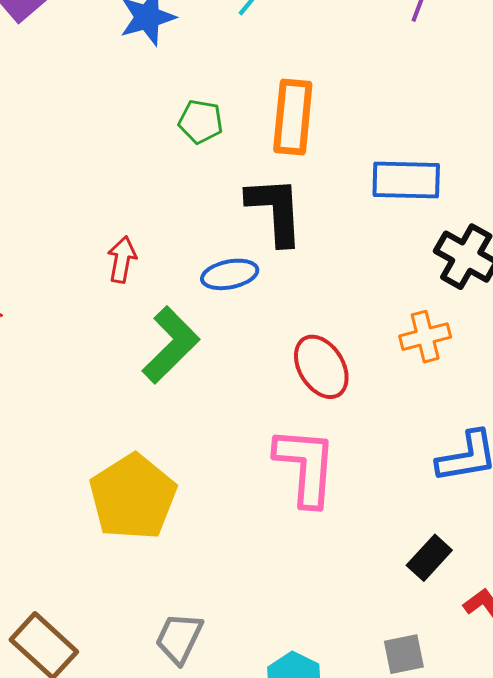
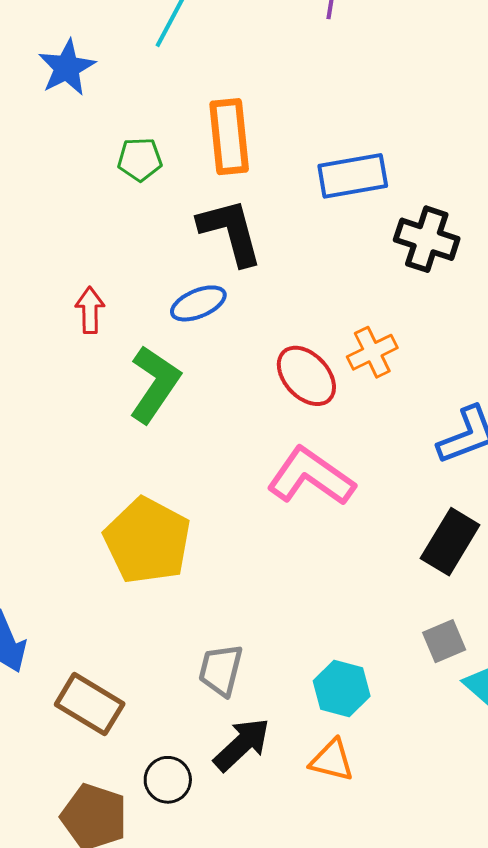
orange cross: (425, 337) -> (372, 352), moved
pink L-shape: (306, 466) -> (311, 477), turned -48
black rectangle: (429, 558) -> (450, 542), size x1.4

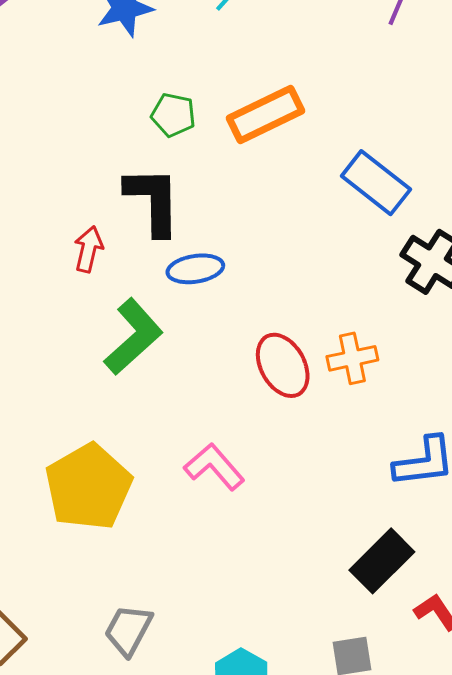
orange rectangle: (229, 137) -> (266, 114), turned 56
blue rectangle: (353, 176) -> (376, 183), turned 34
black L-shape: (230, 232) -> (153, 201), moved
pink L-shape: (311, 477) -> (214, 467), moved, size x0.7

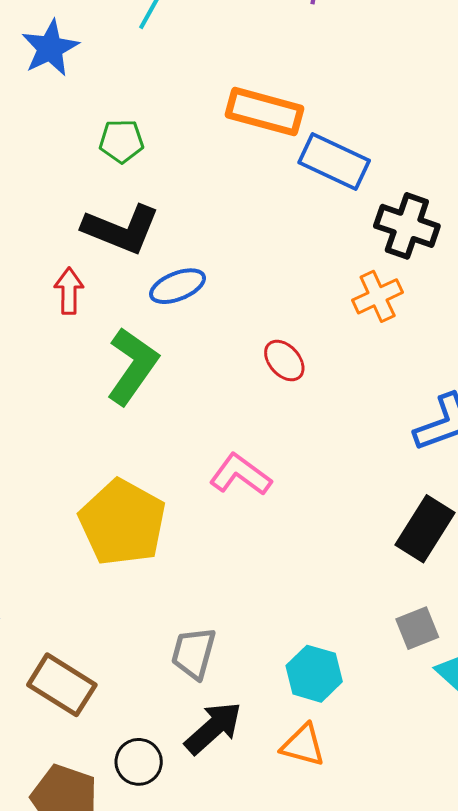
orange rectangle: (266, 114) -> (265, 112), moved, turned 54
black L-shape: (153, 201) -> (121, 229), turned 126
orange cross: (352, 358) -> (378, 296), moved
red ellipse: (283, 365) -> (284, 361), size x0.7

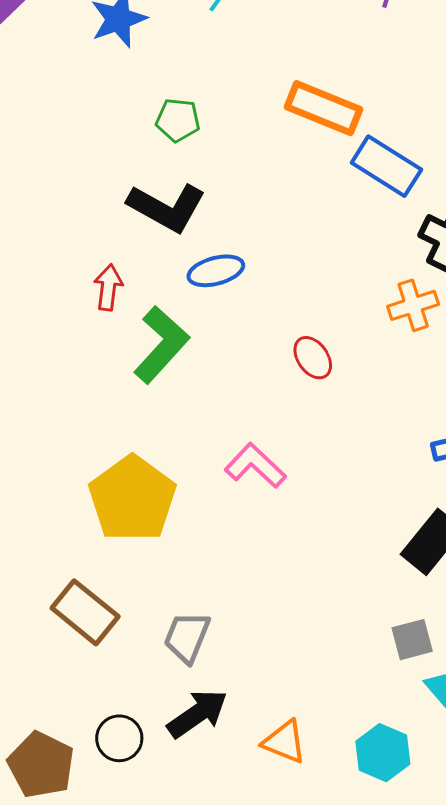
red arrow: (69, 291) -> (108, 287), moved
cyan hexagon: (314, 674) -> (383, 753), moved
brown rectangle: (62, 685) -> (85, 612), moved

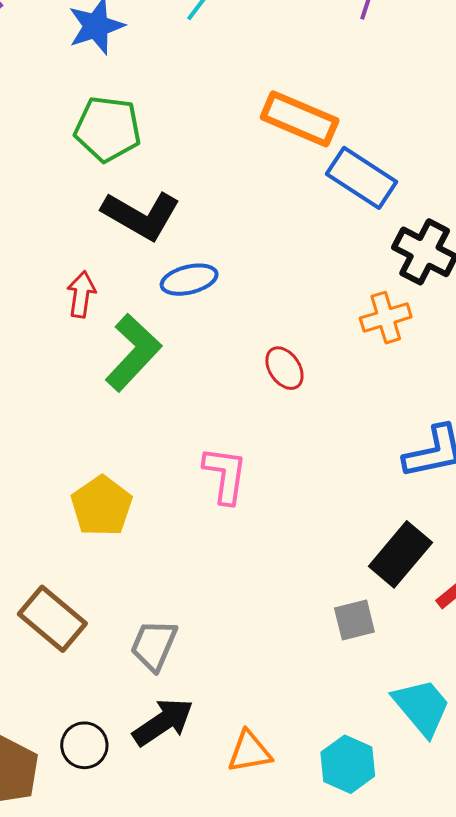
green pentagon: (178, 120) -> (108, 129), moved, size x1.5
pink L-shape: (255, 466) -> (225, 475), turned 54
yellow pentagon: (132, 499) -> (102, 506), size x0.7
gray square: (412, 640) -> (354, 620), moved
orange triangle: (284, 742) -> (250, 752), turned -33

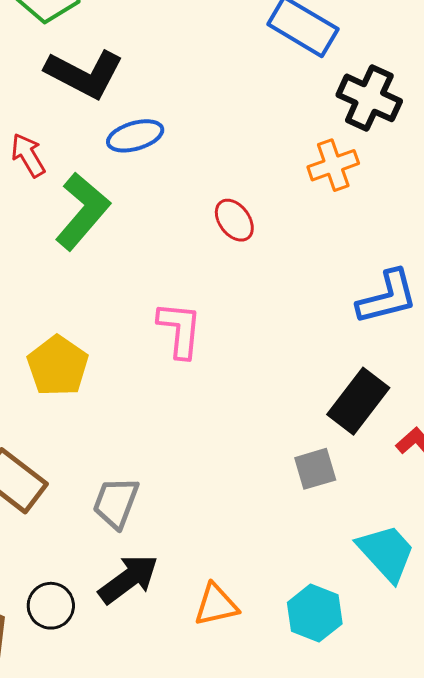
red arrow: (81, 294) -> (28, 155), turned -36

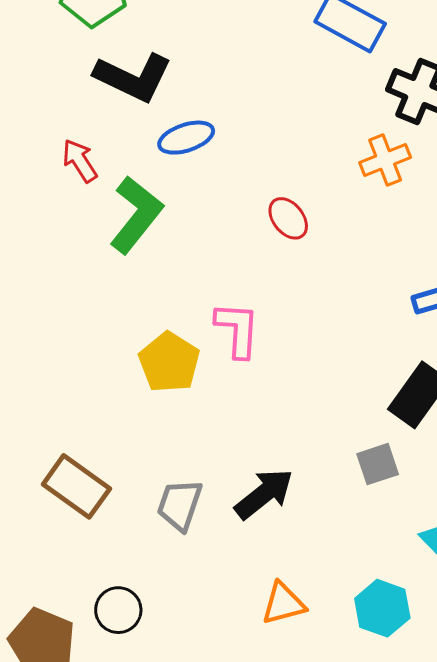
yellow pentagon: (58, 366) -> (169, 362), moved
black arrow: (128, 579) -> (264, 494), moved

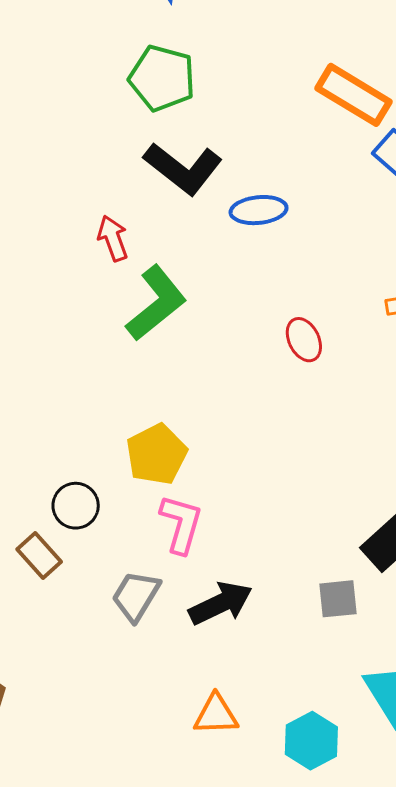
blue ellipse: (186, 138) -> (259, 210), moved
pink L-shape: (237, 330) -> (181, 524), moved
brown rectangle: (76, 486) -> (39, 556), size x0.7
black circle: (118, 610) -> (76, 506), moved

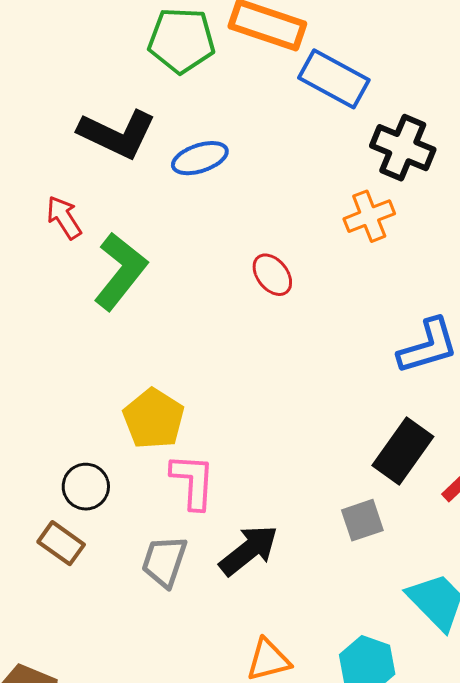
green pentagon: (162, 78) -> (181, 40), moved

